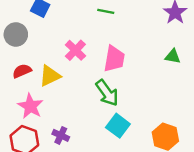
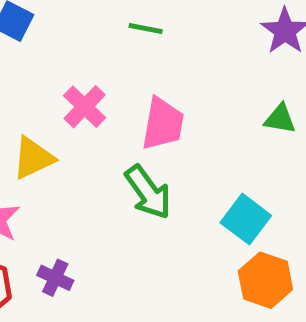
cyan square: (118, 126) -> (246, 219), moved

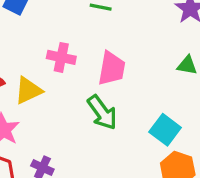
pink cross: (85, 107) -> (61, 57), turned -32

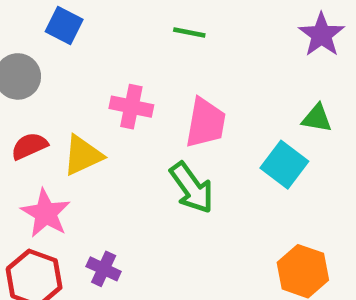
cyan square: (165, 130) -> (284, 165), moved

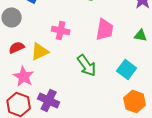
pink trapezoid: (206, 123) -> (105, 30), moved
cyan square: (284, 165) -> (127, 70), moved
purple cross: (104, 269) -> (49, 100), size x1.5

